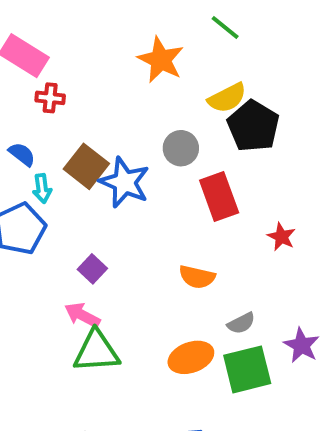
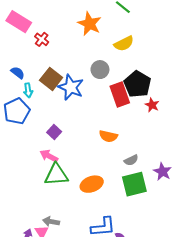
red cross: (50, 98) -> (42, 39), moved, turned 32
black pentagon: (253, 126) -> (137, 84), moved
red star: (281, 237) -> (152, 105), moved
orange ellipse: (191, 357) -> (92, 184), moved

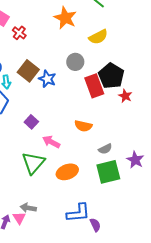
blue star: (71, 87) -> (47, 79), size x0.7
pink arrow: (49, 156) -> (51, 142), moved
green triangle: (56, 175) -> (33, 163), turned -45

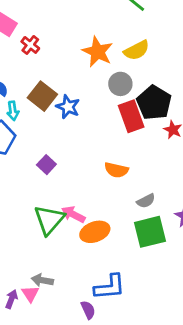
orange star: (65, 18) -> (98, 52), moved
gray circle: (75, 62) -> (120, 84), moved
pink arrow: (51, 142) -> (73, 214), moved
purple semicircle: (95, 225) -> (88, 310), moved

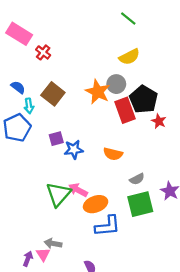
orange star: (98, 52) -> (98, 92), moved
blue star: (68, 107) -> (74, 150), moved, turned -30
purple square: (46, 165) -> (56, 139), moved, turned 32
blue L-shape: (110, 287) -> (108, 226), moved

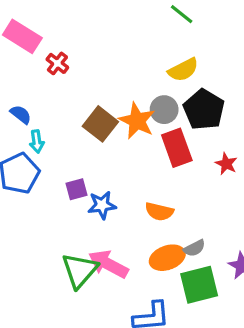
brown square: (53, 94) -> (100, 124), moved
black pentagon: (144, 99) -> (204, 110), moved
pink arrow: (78, 190) -> (108, 264), size x1.4
orange ellipse: (96, 204) -> (167, 258), moved

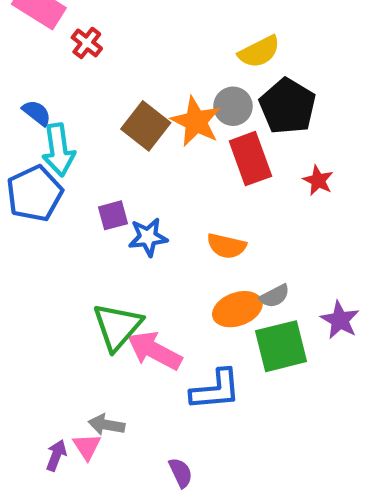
cyan arrow: (37, 141) -> (58, 150), size x1.6
pink arrow: (108, 264) -> (154, 351), moved

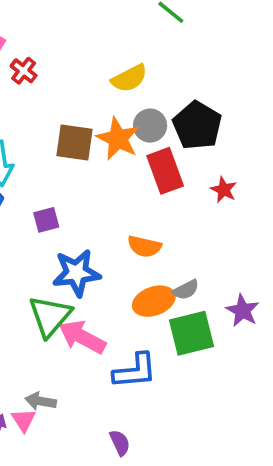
yellow semicircle: (259, 52) -> (129, 78), moved
brown square: (146, 126) -> (75, 143), turned -30
blue star: (148, 237) -> (76, 273), moved, size x1.4
purple semicircle: (181, 473) -> (120, 443), moved

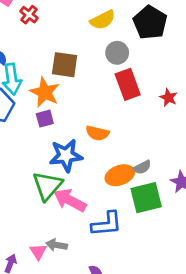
black pentagon: (197, 126) -> (150, 23), moved
orange star: (118, 139) -> (45, 92), moved
orange semicircle: (144, 246) -> (97, 133), moved
gray arrow: (41, 401) -> (57, 245), moved
pink triangle: (24, 420) -> (38, 252), moved

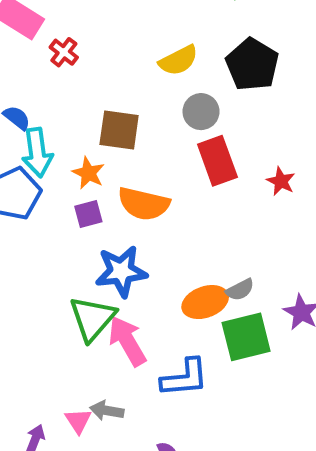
orange star: (45, 92) -> (88, 173), size x0.7
orange semicircle: (97, 133) -> (144, 204), moved, size x1.4
pink arrow: (70, 200) -> (127, 341), turned 32

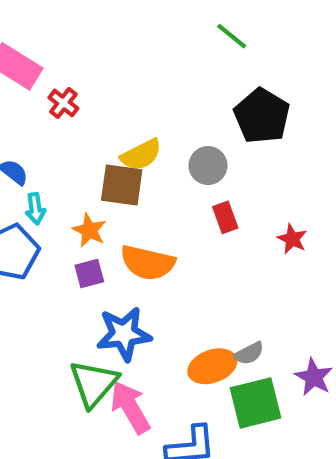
yellow semicircle: (178, 60) -> (141, 155), moved
cyan arrow: (37, 153) -> (35, 209), size x0.6
red rectangle: (217, 161) -> (225, 217), size x0.6

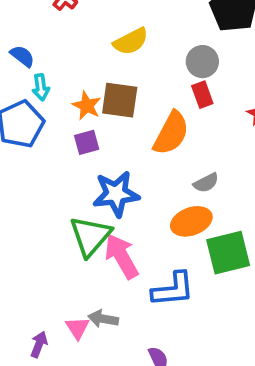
gray circle: (208, 166) -> (202, 62), moved
brown square: (122, 185) -> (120, 100), moved
orange semicircle: (148, 263) -> (171, 133), moved, turned -75
gray semicircle: (249, 353) -> (206, 183), moved

